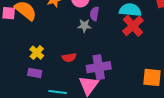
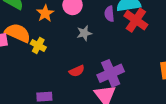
purple semicircle: (94, 14) -> (109, 14), moved
yellow cross: (37, 53) -> (38, 45), moved

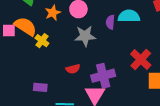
red cross: (136, 20) -> (141, 60), moved
gray star: (84, 33) -> (85, 36), size x1.5

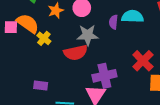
red semicircle: (73, 69) -> (76, 53), moved, size x1.6

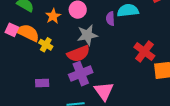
pink square: (11, 27) -> (12, 30), moved, turned 32
purple cross: (104, 76) -> (81, 74), moved
purple rectangle: (41, 86) -> (42, 83), moved

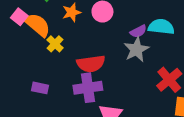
purple semicircle: (110, 19) -> (138, 31), turned -128
gray star: (87, 35) -> (136, 49), moved, turned -30

